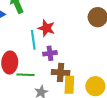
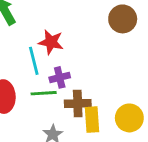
green line: (25, 75) -> (44, 93), moved

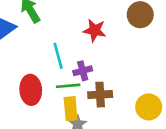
red star: (51, 42) -> (95, 30), moved
yellow rectangle: (92, 120) -> (71, 109), moved

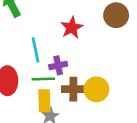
red star: (95, 30) -> (72, 28), turned 30
yellow circle: (149, 107) -> (96, 89), moved

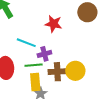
red star: (72, 28) -> (53, 24), turned -30
cyan line: (36, 50) -> (26, 43), turned -54

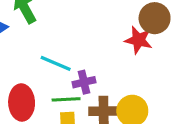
red star: (53, 24) -> (139, 40), moved

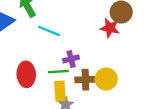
cyan line: (56, 63) -> (49, 31), moved

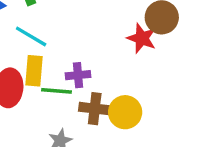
cyan line: (49, 31) -> (31, 36), moved
yellow rectangle: (60, 91) -> (34, 71), moved

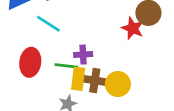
yellow rectangle: (34, 71) -> (78, 79), moved

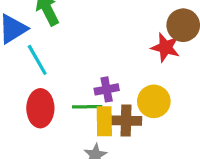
cyan line: (48, 24) -> (37, 60), moved, turned 35
yellow circle: (118, 84) -> (154, 101), moved

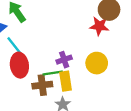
red ellipse: (40, 108) -> (19, 65), moved
brown cross: (126, 121) -> (42, 85), moved

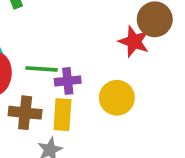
green line: (53, 73) -> (42, 69), moved

